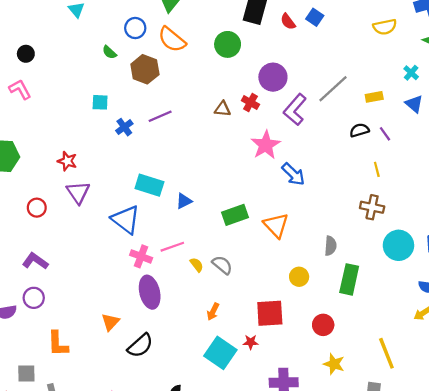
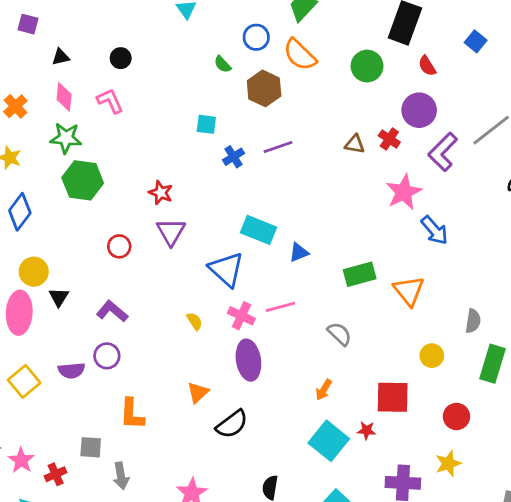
red semicircle: (288, 22) -> (427, 66), moved
yellow semicircle: (197, 265) -> (195, 321), moved
yellow star: (334, 364) -> (448, 464), moved, turned 30

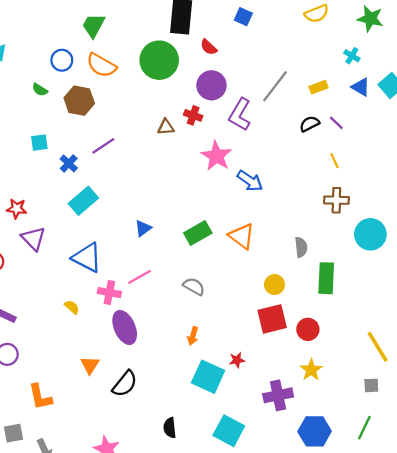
green circle: (367, 66) -> (159, 60), size x1.4
cyan rectangle: (258, 230) -> (83, 201), moved, turned -48
red square: (393, 397) -> (272, 319), moved

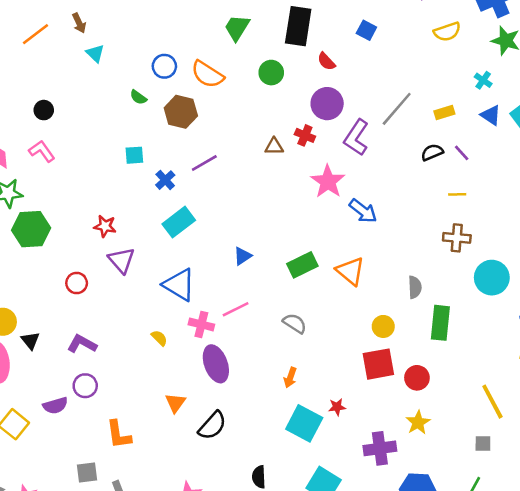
green trapezoid: (94, 26) -> (237, 28), moved
green circle: (159, 60) -> (271, 73), size x0.6
yellow line: (334, 161) -> (457, 194), turned -70

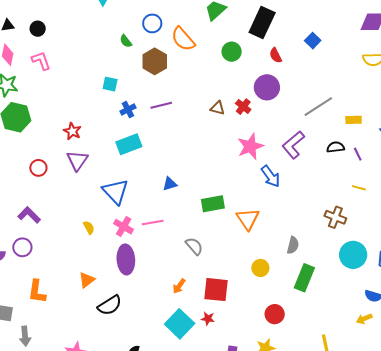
black circle: (44, 110) -> (38, 29), moved
purple L-shape: (356, 138) -> (293, 145), moved
yellow line: (457, 194) -> (359, 188), moved
red square: (378, 364) -> (216, 290), moved

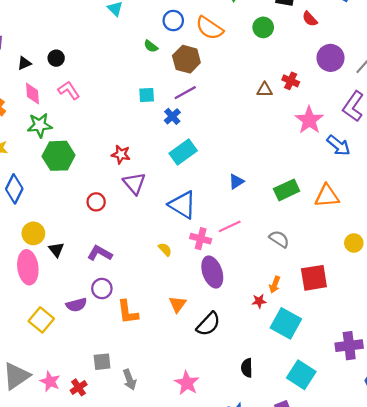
purple circle: (267, 87) -> (331, 58), moved
purple line: (161, 105) -> (185, 93), moved
orange triangle: (248, 219) -> (327, 196), turned -45
orange L-shape: (37, 292) -> (128, 312), moved
red star: (208, 319) -> (259, 301), moved

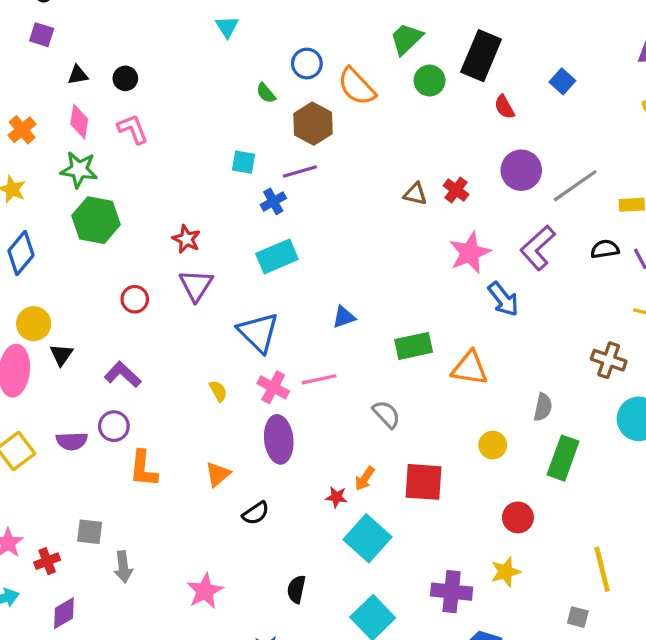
green circle: (263, 27) -> (430, 81), moved
black semicircle: (208, 324) -> (256, 513), size x0.7

